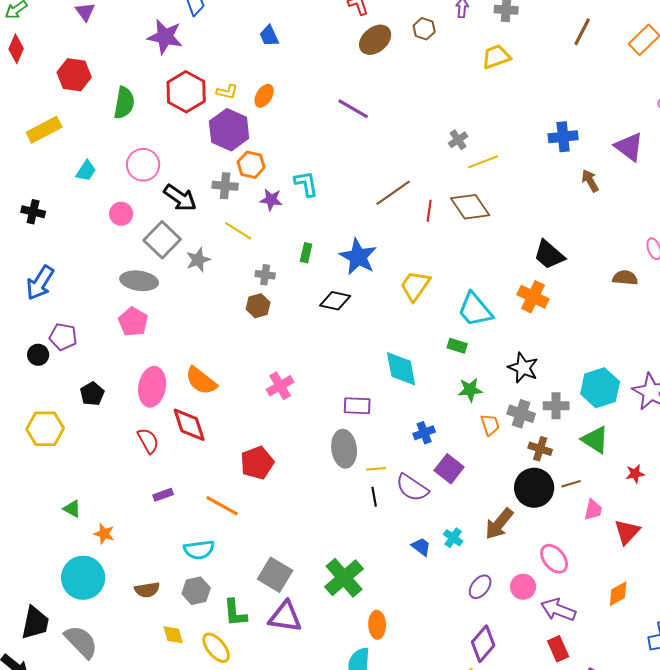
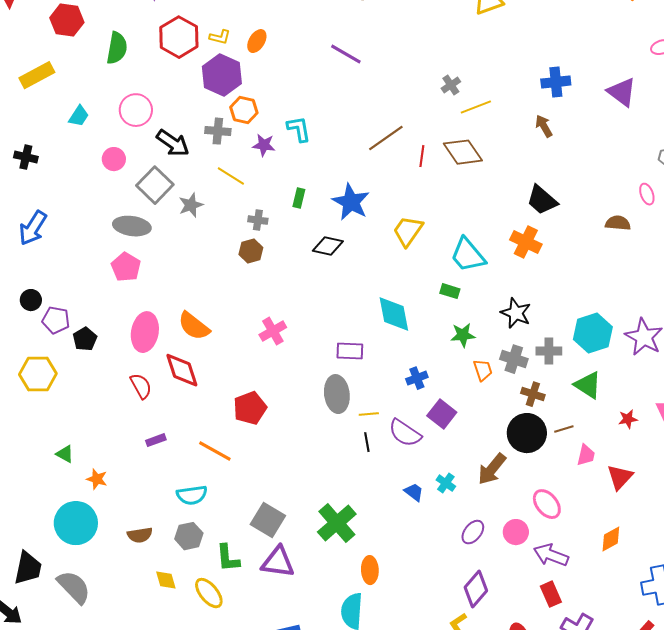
brown arrow: (590, 181) -> (544, 126), moved
purple pentagon: (63, 337) -> (56, 320), moved

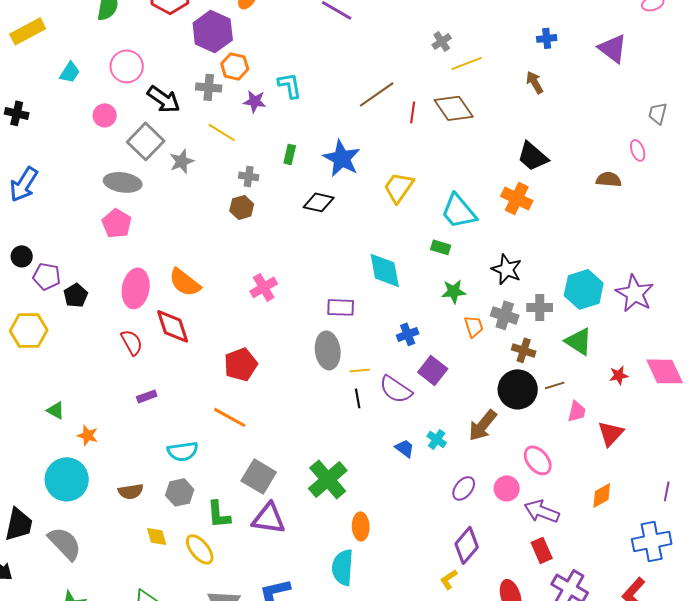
blue cross: (556, 82) -> (547, 38), size x0.7
orange line: (215, 451) -> (230, 417), moved

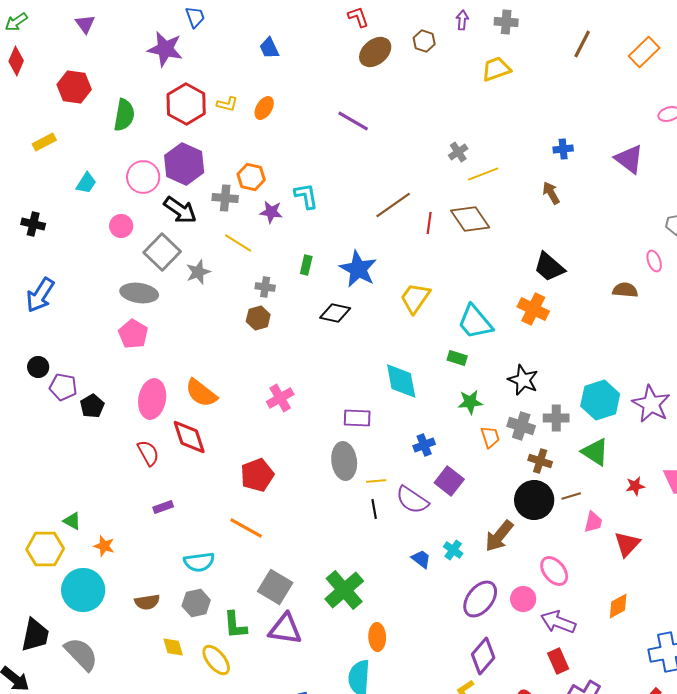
yellow rectangle: (28, 31) -> (44, 142), size x0.7
purple hexagon: (213, 31) -> (184, 164), moved
yellow hexagon: (29, 330) -> (45, 549), moved
purple ellipse: (464, 488) -> (480, 599), size x1.5

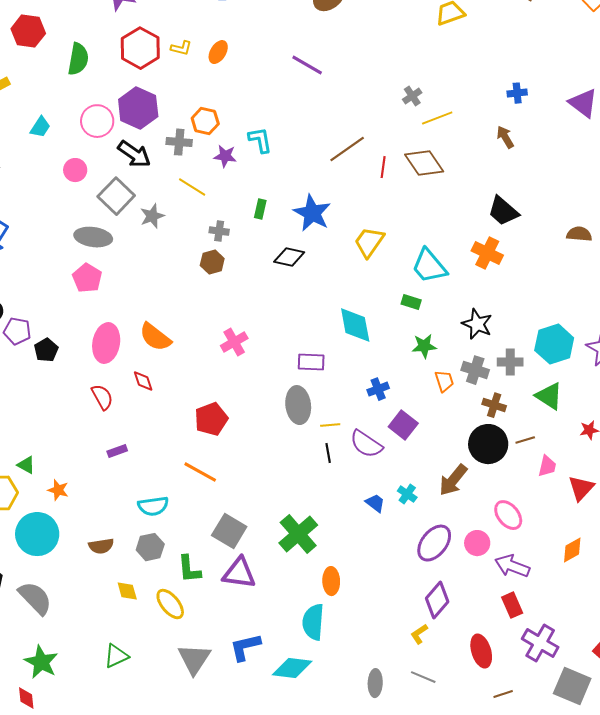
red diamond: (189, 437) -> (143, 381), size x0.6

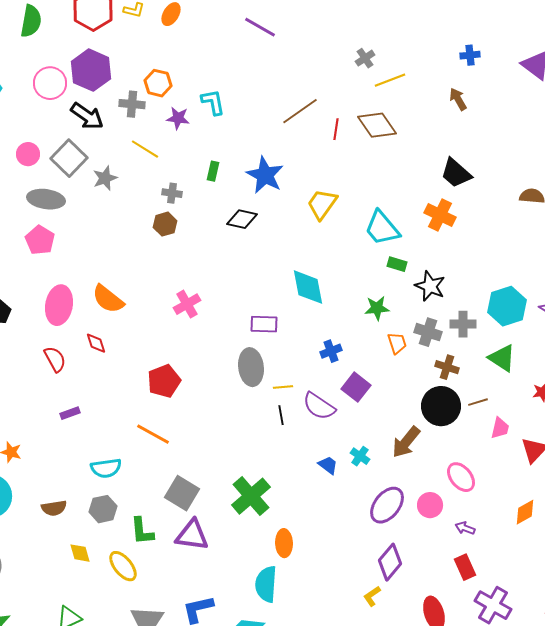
pink circle: (75, 170) -> (28, 154), moved
green rectangle: (411, 302) -> (397, 264), moved
purple arrow: (512, 566) -> (465, 528), size x0.6

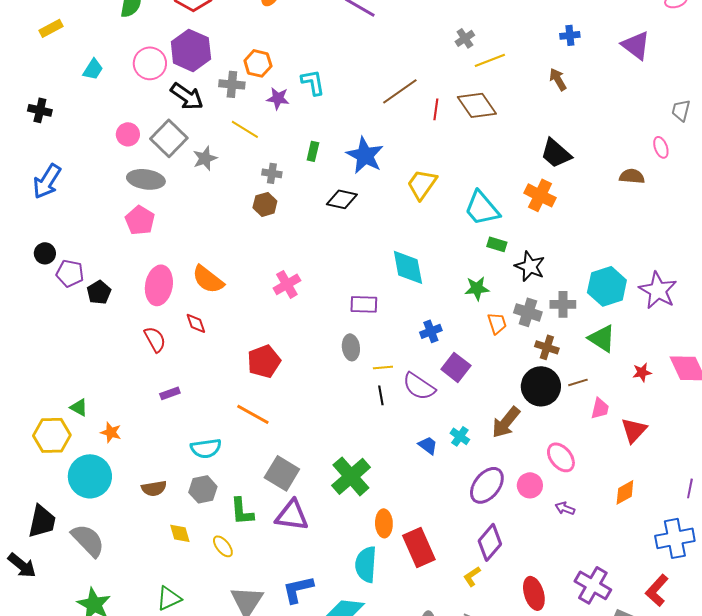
gray ellipse: (251, 367) -> (351, 347), size x0.7
yellow ellipse: (123, 566) -> (223, 546), size x0.7
red rectangle: (465, 567) -> (419, 547), moved, size x1.5

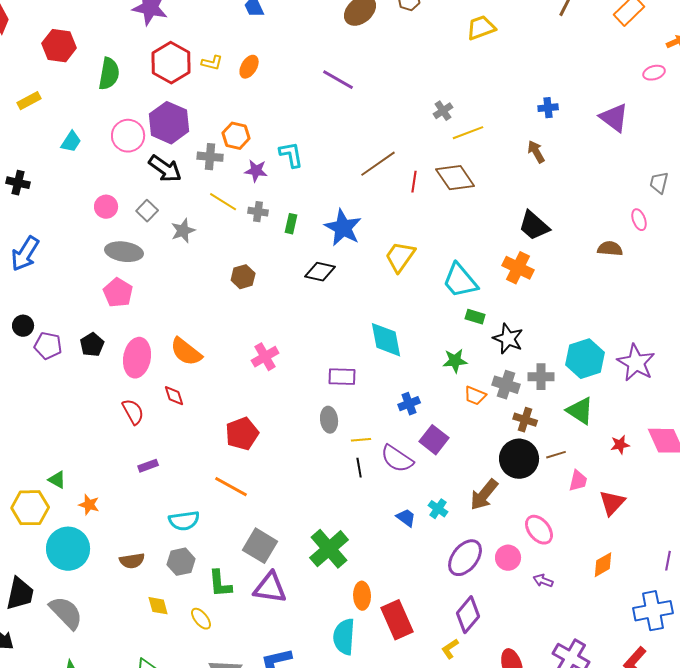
gray square: (169, 138) -> (147, 211), size x0.6
gray cross: (272, 173) -> (258, 212), moved
black pentagon: (99, 292) -> (92, 345), moved
orange trapezoid: (497, 323) -> (475, 396), turned 130

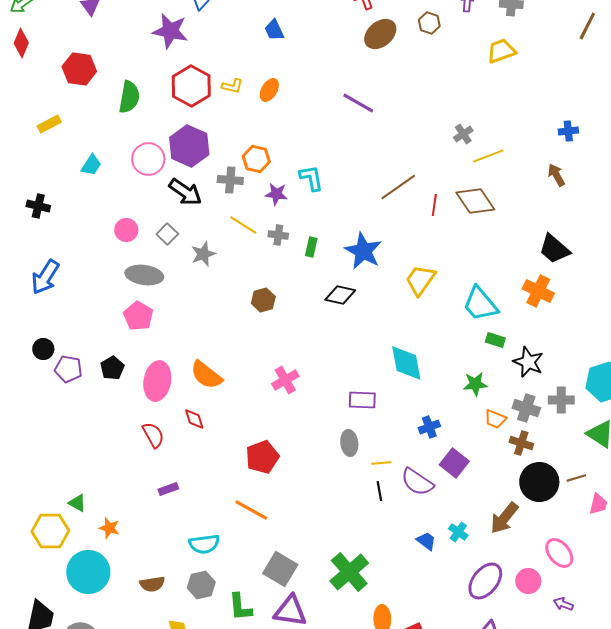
brown cross: (525, 420) -> (521, 443), moved

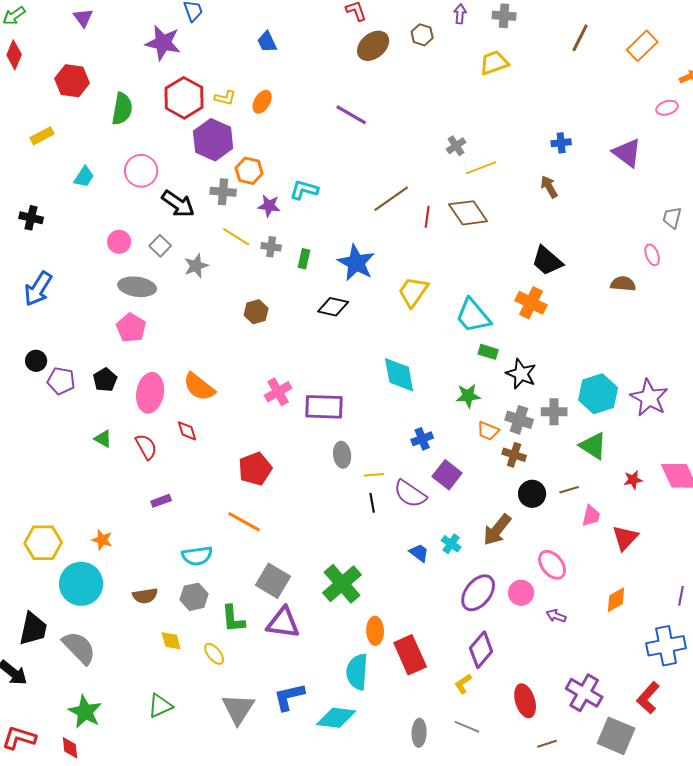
purple hexagon: (189, 146) -> (213, 140), moved
cyan L-shape: (311, 178) -> (304, 190), turned -64
purple rectangle: (362, 400) -> (324, 407), moved, size x1.4
black circle: (539, 482) -> (532, 494), size x0.7
green triangle: (77, 503) -> (103, 439), moved

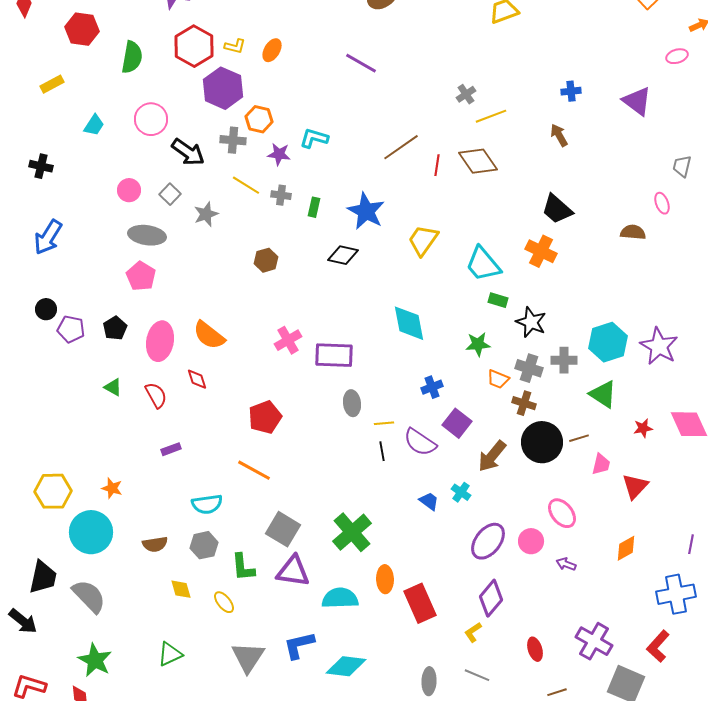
black circle: (532, 494) -> (542, 442), size x1.5
brown arrow: (497, 530) -> (492, 456), moved
cyan semicircle: (357, 672) -> (340, 598), moved, turned 84
red ellipse: (525, 701) -> (535, 649), size x0.7

